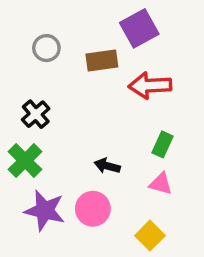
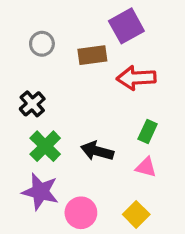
green cross: (25, 161) -> (45, 146), moved
black arrow: (107, 166) -> (97, 151), size x1.4
pink circle: (93, 209) -> (81, 213), moved

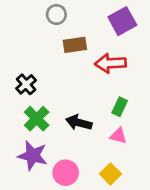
purple square: (126, 26) -> (122, 21), moved
gray circle: (42, 44) -> (56, 14), moved

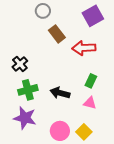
brown rectangle: (75, 45) -> (57, 34), turned 60
green cross: (37, 119) -> (28, 90), turned 30
pink circle: (66, 173) -> (60, 131), moved

